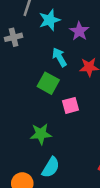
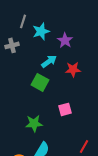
cyan arrow: (59, 57) -> (49, 61), turned 84
pink square: (71, 105) -> (65, 109), moved

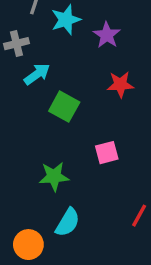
cyan arrow: (49, 61) -> (37, 74), moved

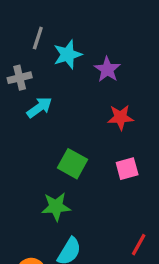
green square: (64, 107) -> (73, 164), moved
pink square: (107, 153) -> (127, 169), moved

